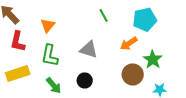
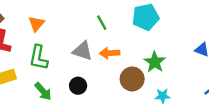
green line: (104, 16) -> (102, 23), moved
orange arrow: (129, 44) -> (110, 53), moved, turned 30

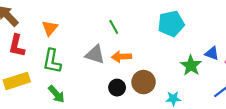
cyan pentagon: (146, 17) -> (171, 24), moved
green star: (155, 62) -> (191, 66), moved
black circle: (78, 86) -> (117, 88), moved

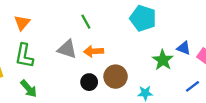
cyan pentagon: (171, 24) -> (143, 18), turned 30

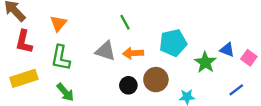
cyan pentagon: (143, 18) -> (173, 43), moved, turned -30

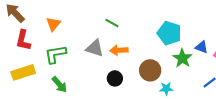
green line: (125, 22) -> (112, 23), turned -32
cyan pentagon: (173, 43) -> (169, 33), moved, turned 30
green L-shape: (61, 58) -> (55, 54), turned 70
brown circle: (156, 80) -> (150, 70), moved

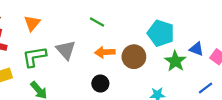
gray triangle: (95, 48) -> (66, 50), moved, turned 30
brown circle: (150, 70) -> (134, 57), moved

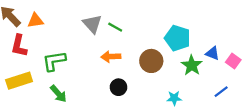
orange triangle: (32, 23) -> (35, 21), moved, turned 42
gray triangle: (66, 50) -> (92, 24), moved
orange arrow: (105, 52) -> (111, 57), moved

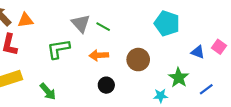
cyan pentagon: (177, 38) -> (167, 23), moved
green L-shape: (54, 61) -> (58, 49), moved
pink square: (233, 61) -> (219, 47), moved
green star: (192, 65) -> (179, 78), moved

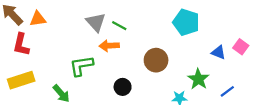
green L-shape: (58, 49) -> (81, 66), moved
orange arrow: (99, 55) -> (109, 46), moved

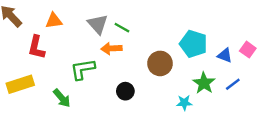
orange triangle: (38, 19) -> (54, 21), moved
cyan pentagon: (186, 22) -> (194, 44), moved
red L-shape: (21, 45) -> (36, 47), moved
blue line: (227, 91) -> (233, 84), moved

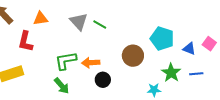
orange arrow: (111, 48) -> (91, 63), moved
blue line: (233, 84) -> (196, 74), turned 32
green arrow: (62, 98) -> (62, 86), moved

